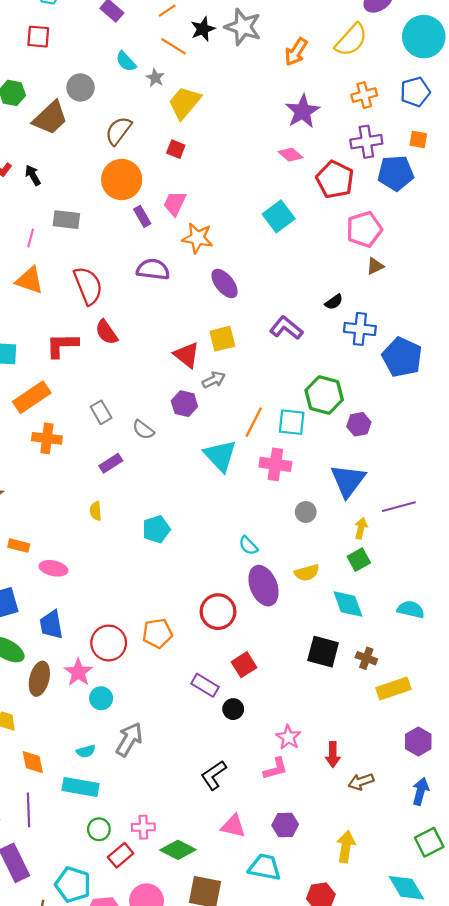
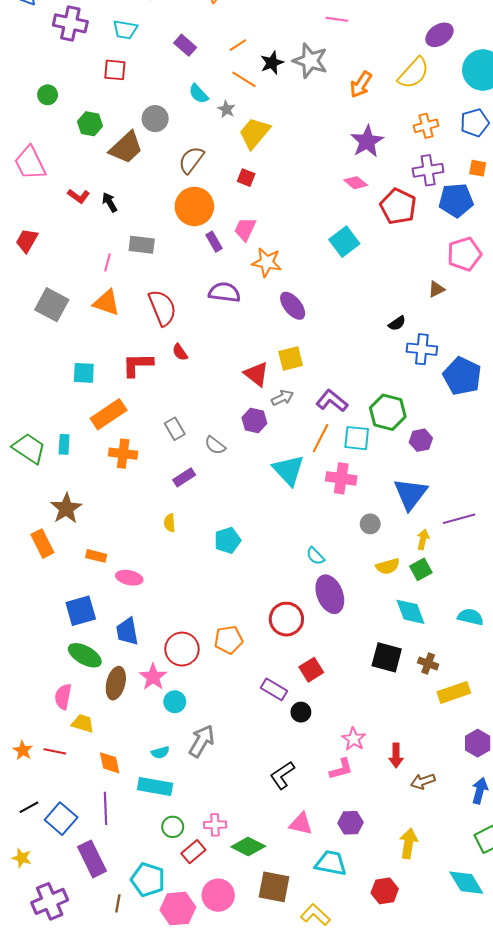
pink pentagon: (364, 229) -> (464, 254), moved
purple L-shape: (286, 328) -> (332, 401), moved
red semicircle: (106, 332) -> (180, 352), size x0.7
yellow semicircle: (307, 573) -> (388, 566), moved

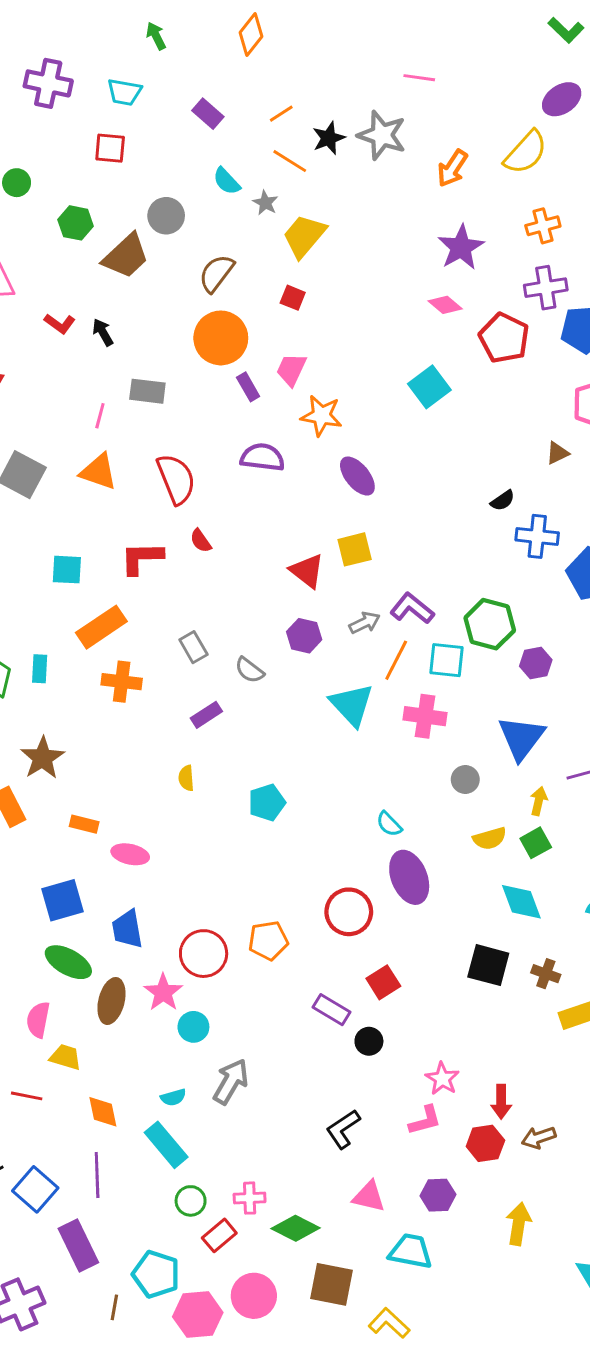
gray arrow: (282, 398) -> (365, 623), moved
cyan rectangle: (155, 787) -> (166, 1145), turned 40
red hexagon: (385, 891) -> (485, 1143), moved

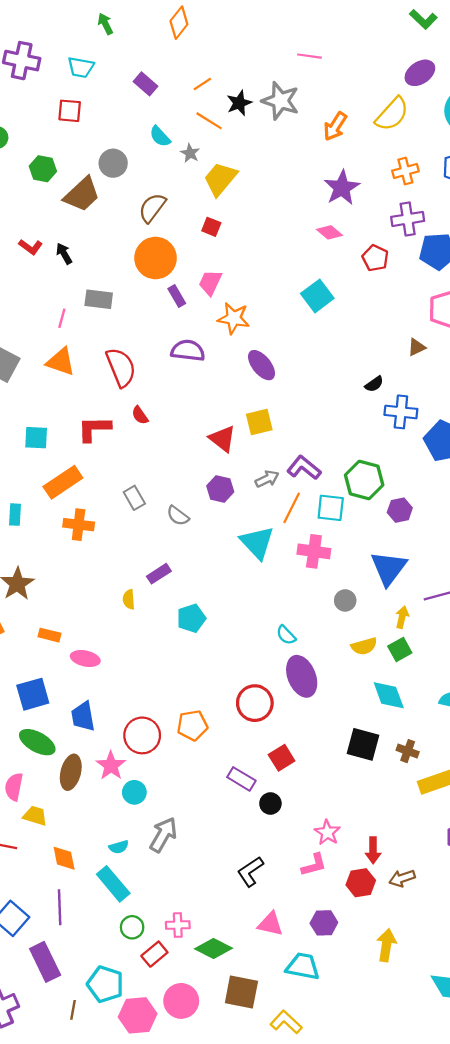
red pentagon: (504, 338) -> (375, 258), size x0.7
purple rectangle: (206, 715) -> (159, 574), moved

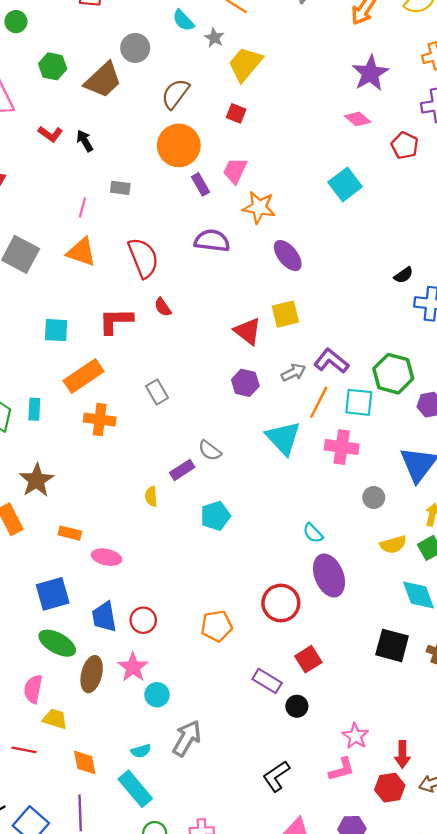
green hexagon: (43, 169) -> (53, 66), moved
gray rectangle: (99, 299) -> (120, 188), size x0.7
gray semicircle: (178, 516) -> (210, 450), moved
red circle: (142, 735) -> (143, 620), moved, size x0.7

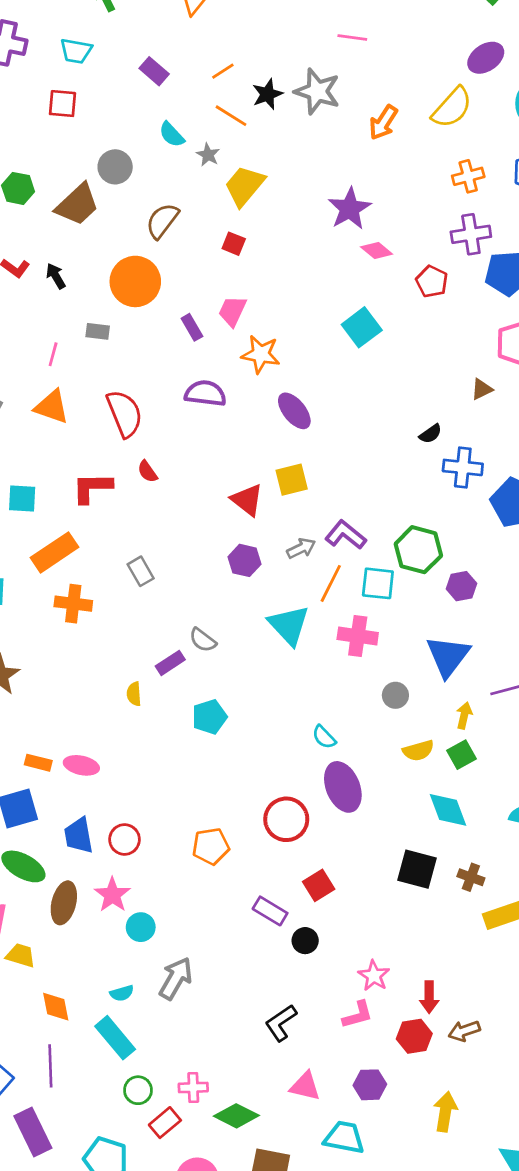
purple star: (370, 73) -> (350, 209), moved
orange circle: (179, 145) -> (135, 281), moved
orange rectangle: (70, 533) -> (38, 763), moved

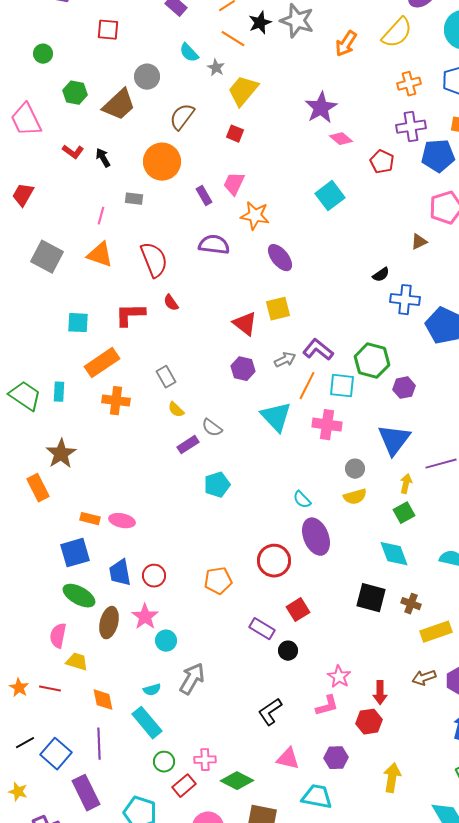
yellow semicircle: (134, 694) -> (176, 410), moved, turned -42
yellow semicircle: (418, 751) -> (355, 497), moved
brown arrow: (464, 1031) -> (424, 678), moved

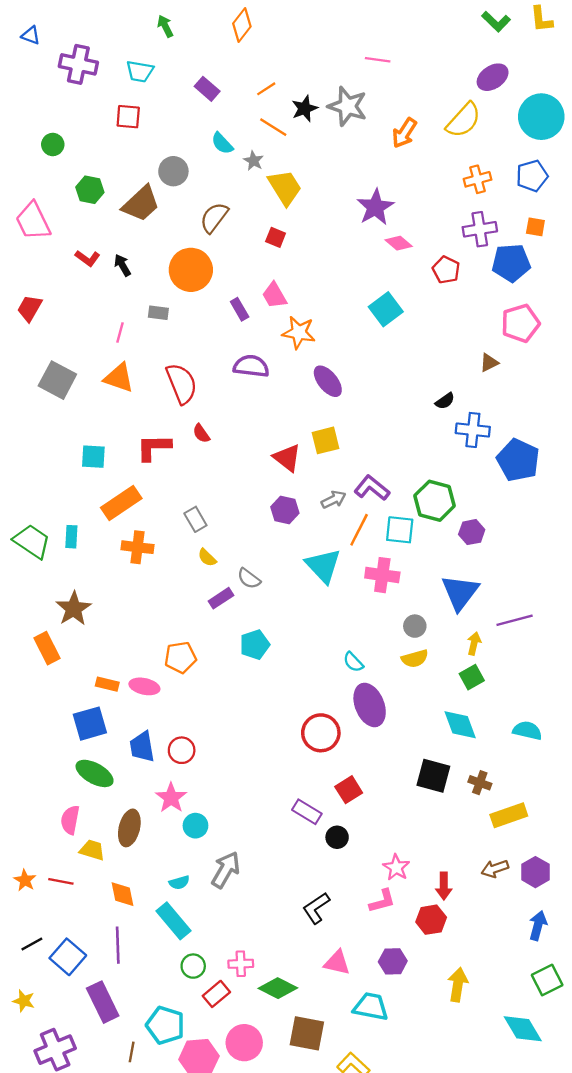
yellow trapezoid: (243, 91) -> (285, 187), turned 108
pink trapezoid: (234, 184) -> (274, 295), turned -55
orange pentagon: (218, 581) -> (180, 657), moved
brown ellipse: (109, 623) -> (129, 828), moved

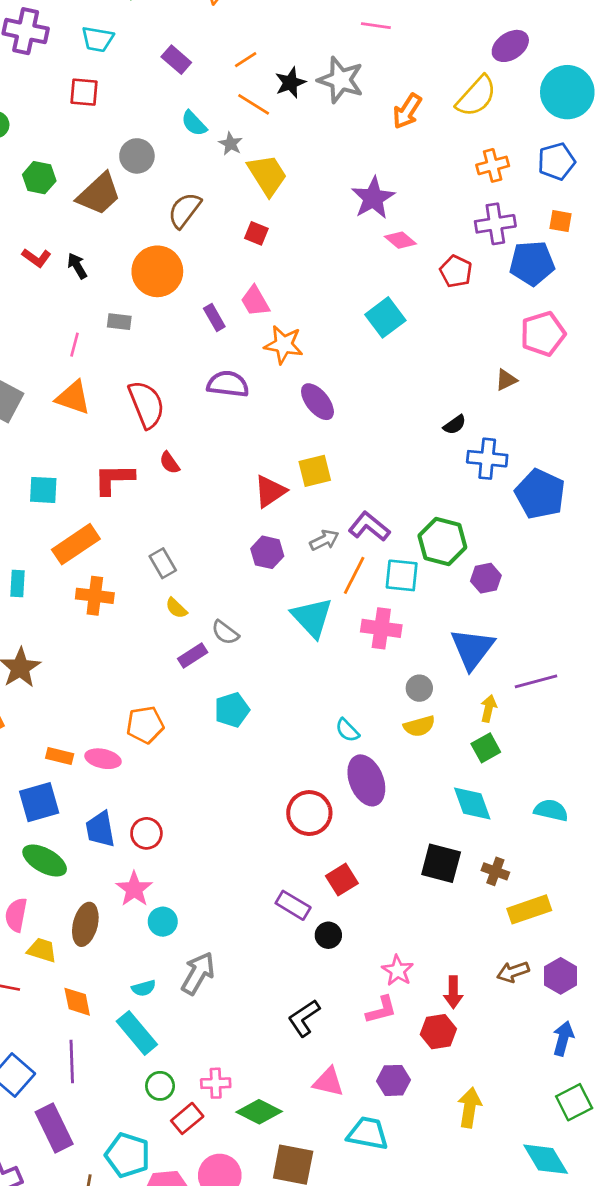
red triangle: (287, 458) -> (270, 491), turned 48

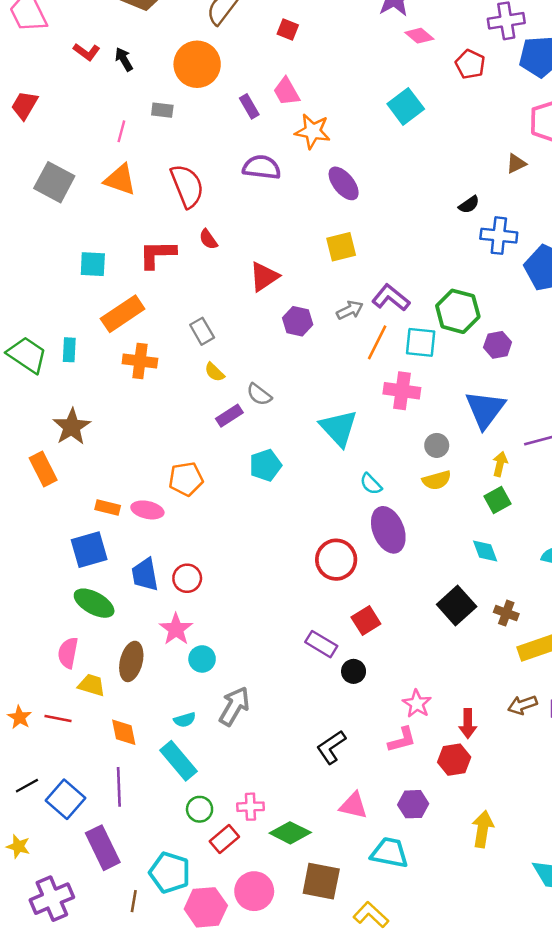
red triangle: (270, 491) -> (264, 277), moved
cyan triangle: (312, 618) -> (339, 428), moved
cyan diamond: (472, 804) -> (485, 551), size x0.7
black square: (441, 863) -> (457, 606), turned 33

